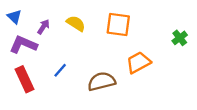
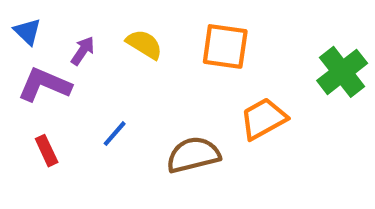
green cross: (180, 38) -> (342, 72), size x1.6
red rectangle: (24, 79) -> (47, 151), size x0.6

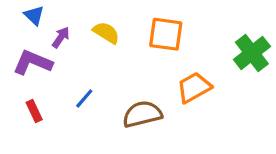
blue triangle: (27, 32) -> (34, 15), moved

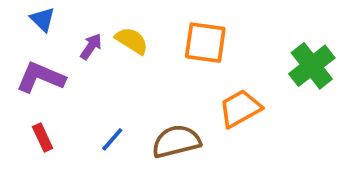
purple arrow: (61, 37) -> (91, 46), moved
blue line: (84, 98) -> (112, 139), moved

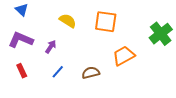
purple arrow: (91, 46) -> (51, 47), moved
brown semicircle: (176, 141) -> (91, 73), size x0.7

